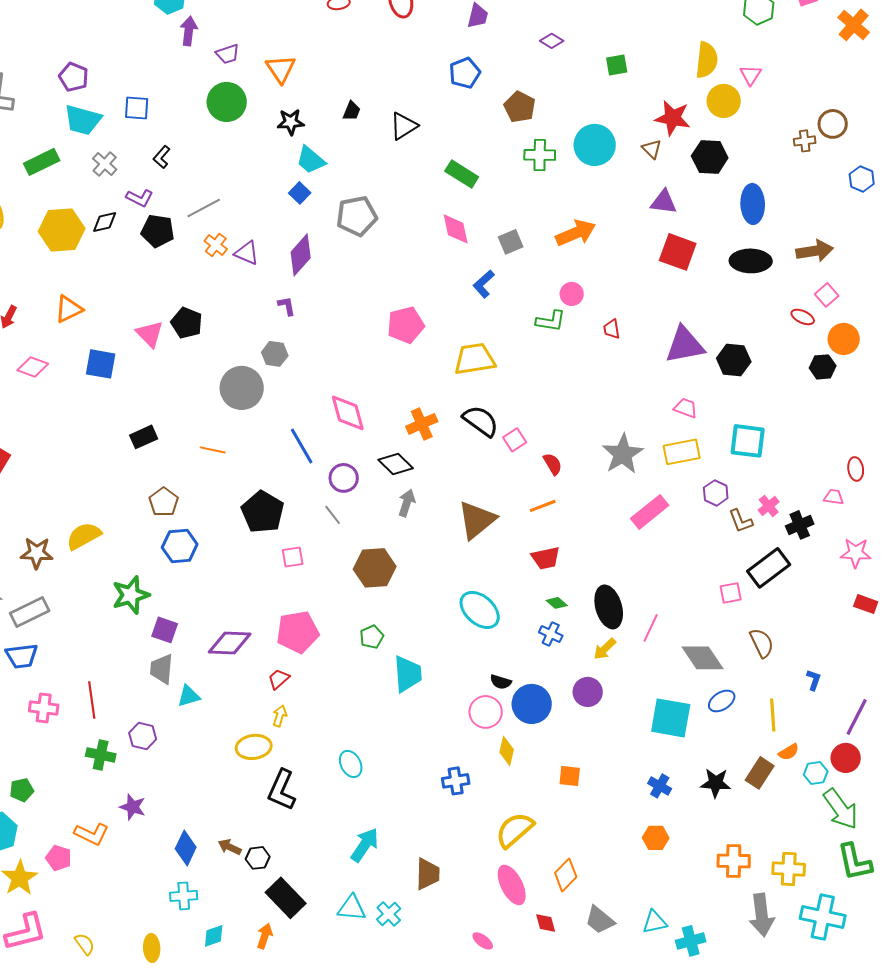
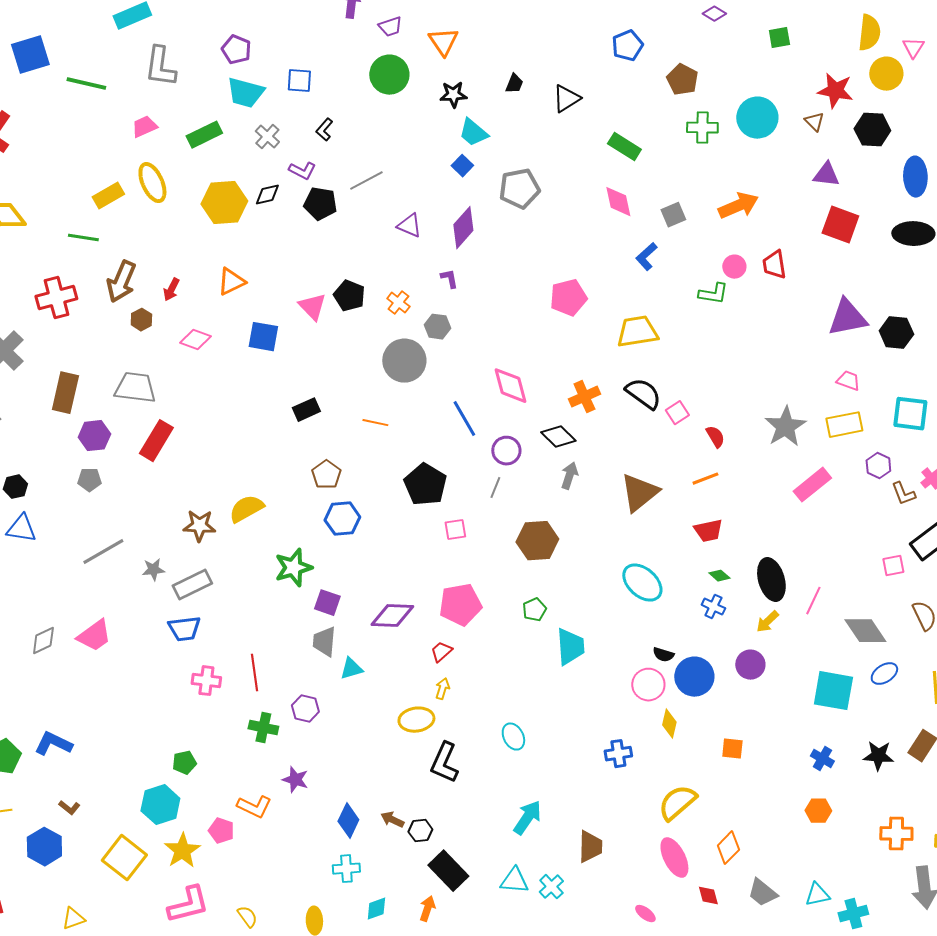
orange cross: (216, 245) -> (398, 303), moved
red trapezoid: (612, 329) -> (774, 265), moved, size x1.4
gray line: (333, 515) -> (495, 488), turned 60

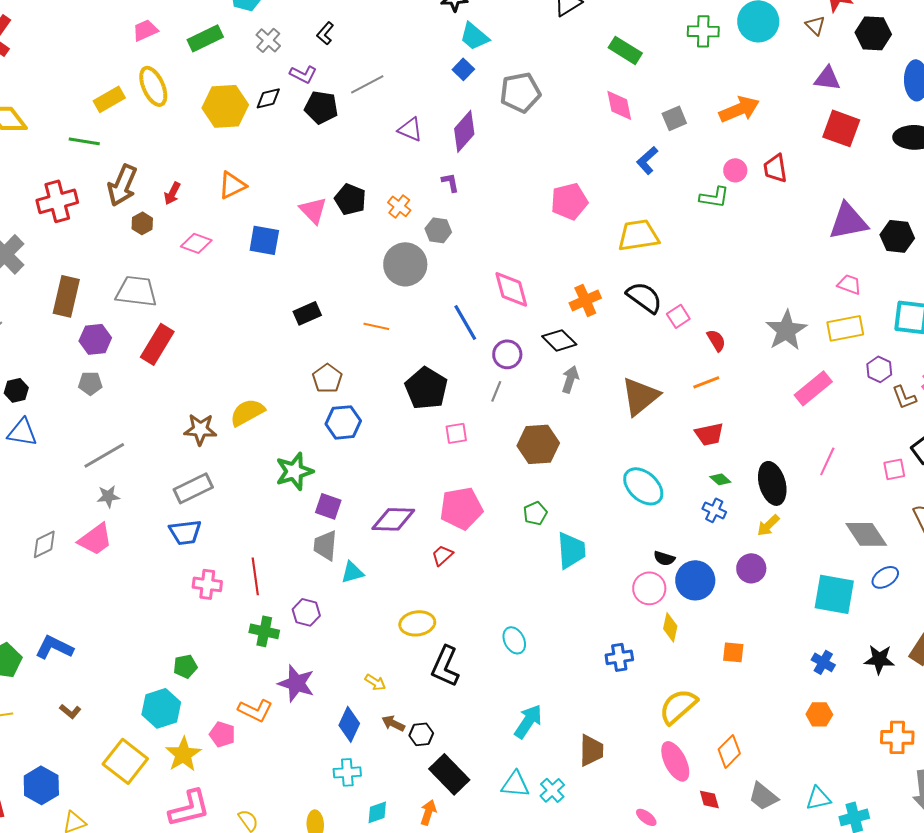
gray star: (153, 570) -> (108, 496), moved
pink line: (813, 601) -> (827, 461), moved
yellow arrow: (442, 689) -> (375, 682), moved, turned 105
purple star: (295, 780) -> (296, 683), size x1.4
blue hexagon: (44, 847) -> (41, 785), moved

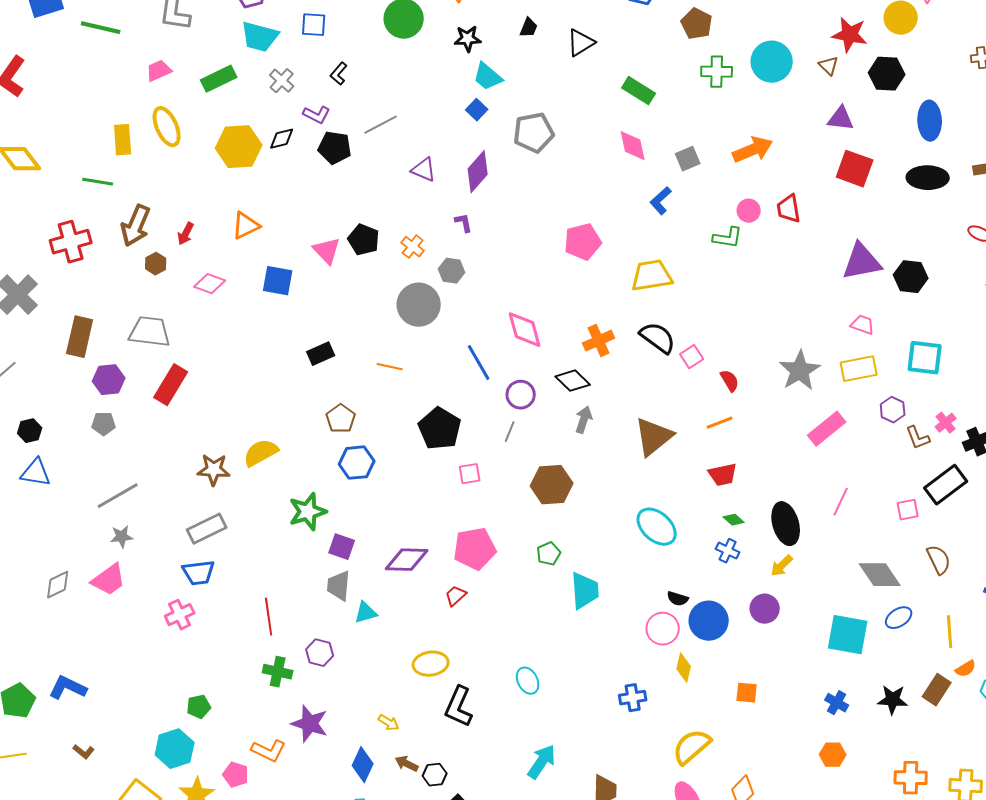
yellow rectangle: (109, 99) -> (123, 140), turned -64
pink cross: (207, 584) -> (180, 615), moved, turned -32

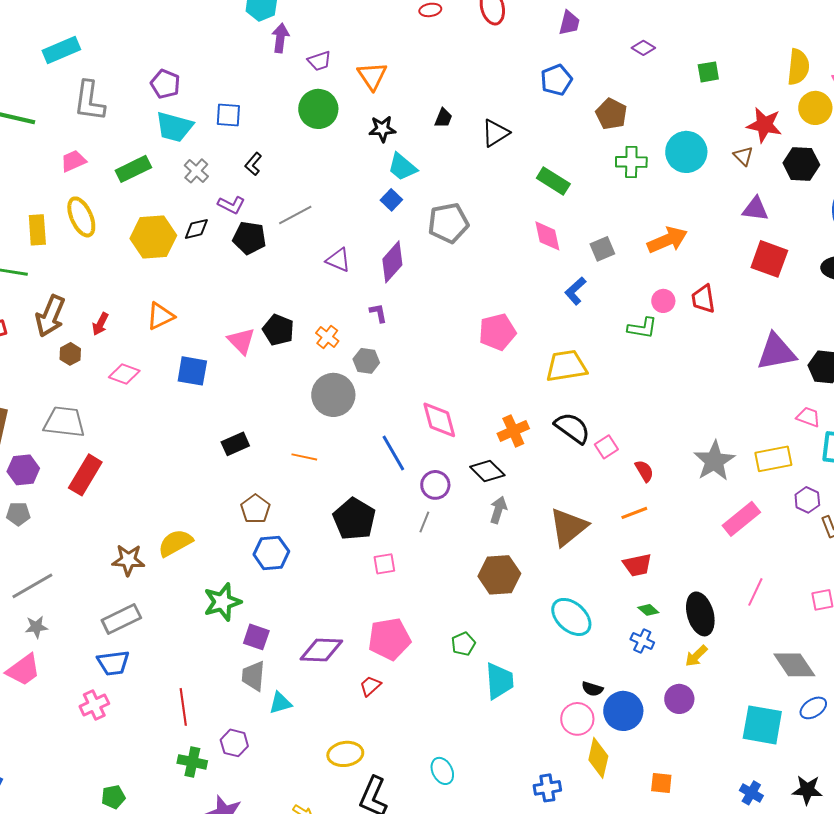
pink trapezoid: (863, 325) -> (808, 417), moved
brown hexagon: (552, 485) -> (499, 575), moved
yellow diamond: (684, 668) -> (598, 758), size x1.4

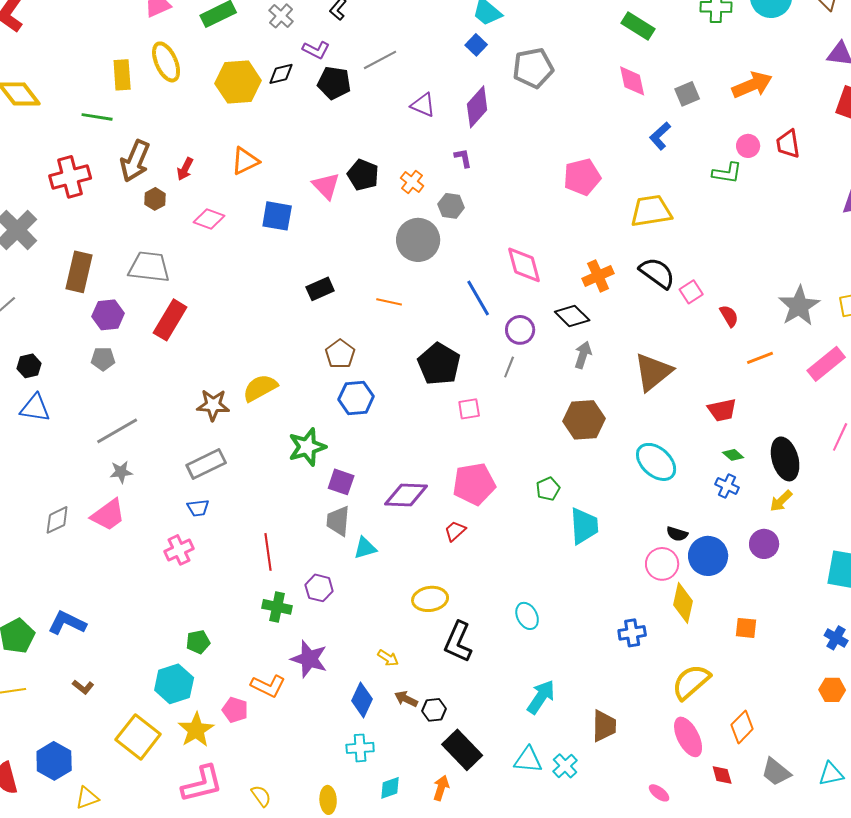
orange line: (634, 513) -> (760, 358), moved
blue trapezoid: (113, 663) -> (198, 508), size x0.7

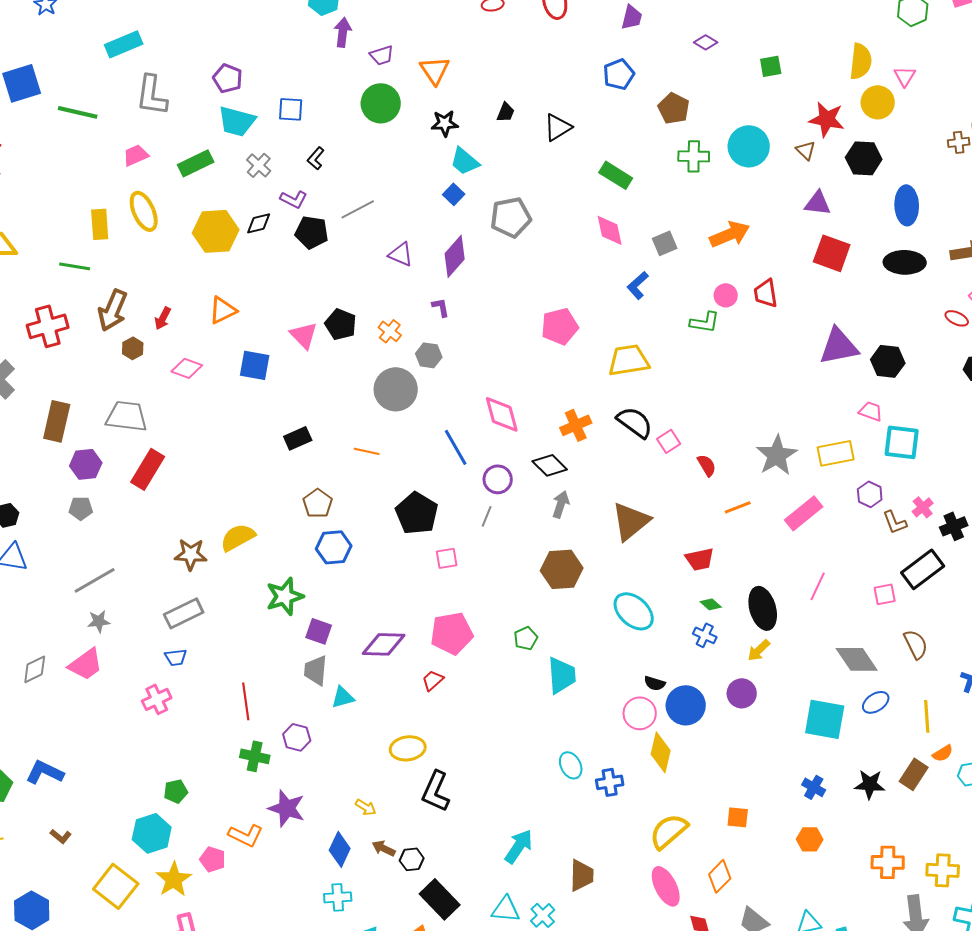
cyan ellipse: (527, 616) -> (571, 765), moved
orange square: (746, 628) -> (738, 817), moved

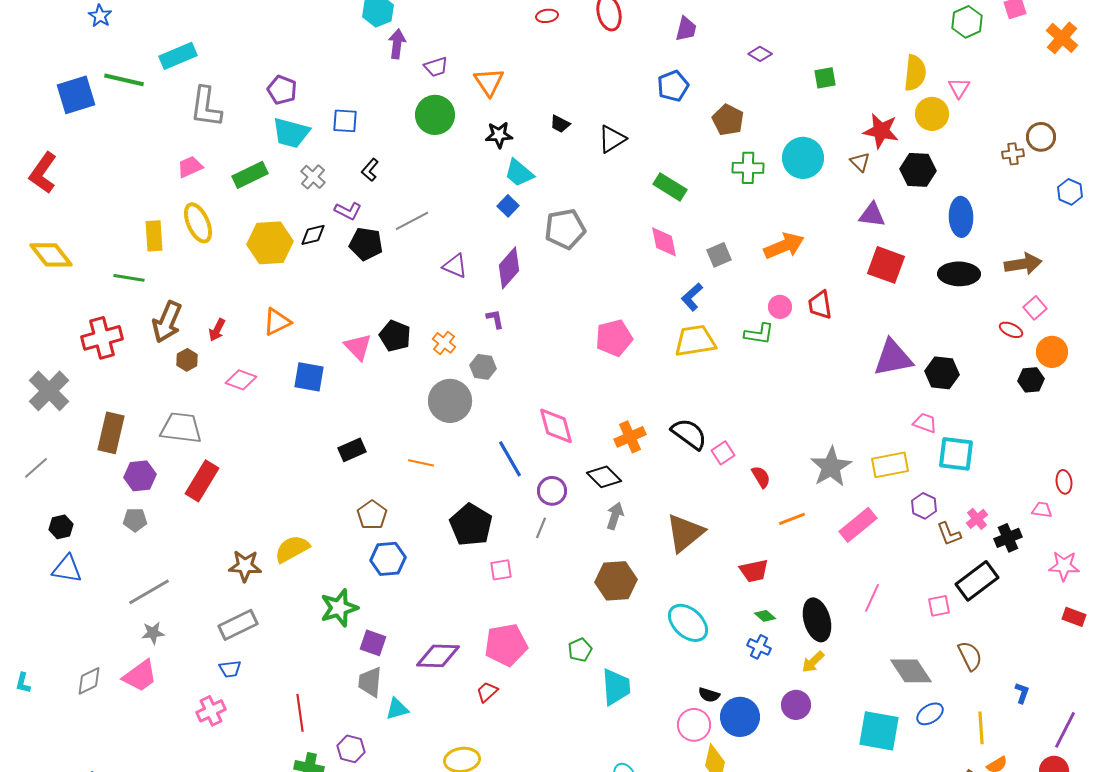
green line: (78, 112) -> (124, 80), moved
black trapezoid: (506, 112) -> (560, 124), turned 95
yellow trapezoid: (629, 360) -> (695, 341), moved

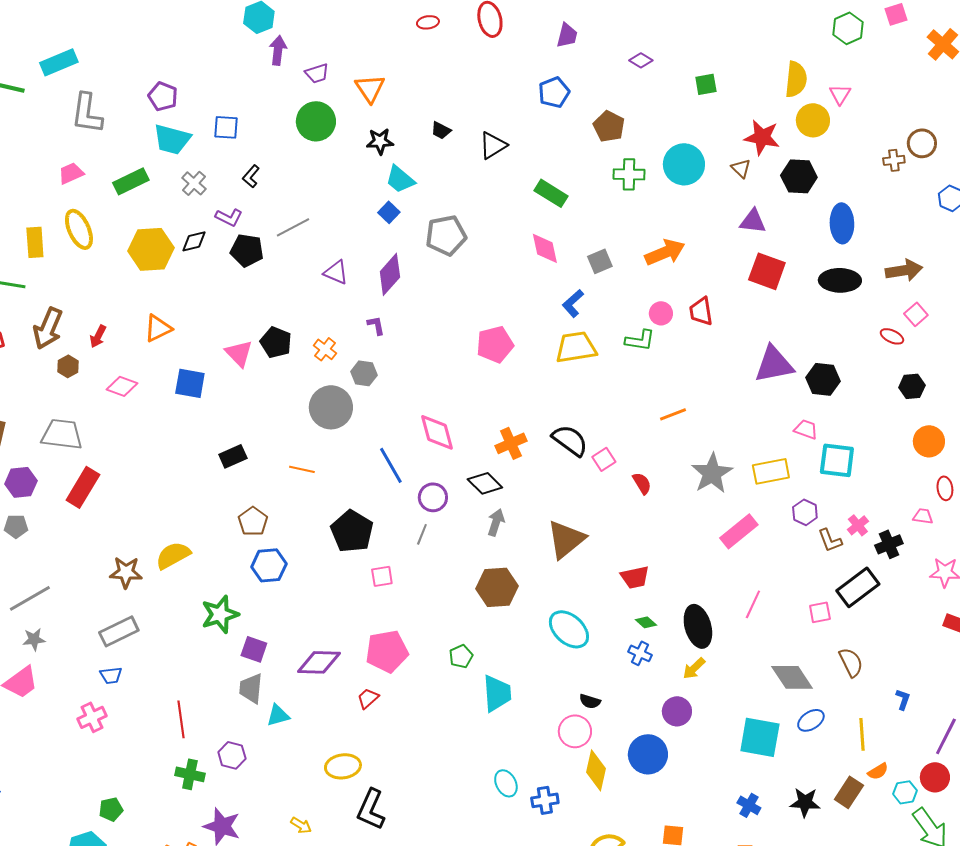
orange circle: (1052, 352) -> (929, 441), moved
orange line: (792, 519) -> (673, 414), moved
blue circle: (740, 717) -> (648, 754), moved

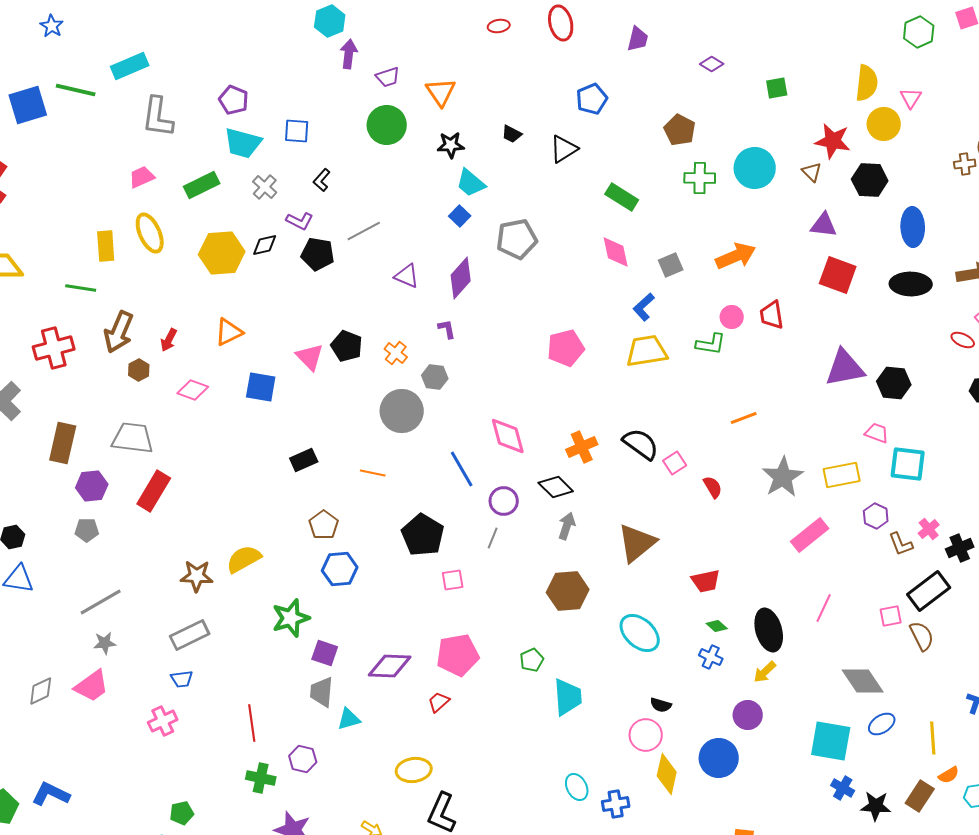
blue pentagon: (554, 92) -> (592, 99), moved
brown semicircle: (851, 662) -> (922, 636), moved
blue cross: (749, 805) -> (843, 788), moved

